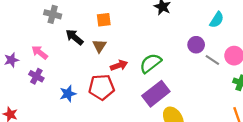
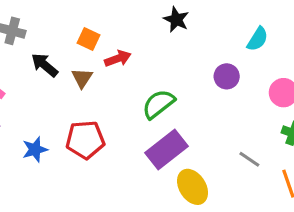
orange square: (104, 20) -> (89, 39), turned 32
gray line: (212, 60) -> (249, 159), moved
red arrow: (119, 65) -> (118, 59), moved

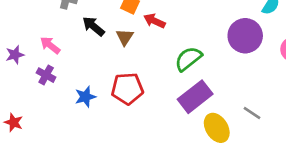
red arrow: (118, 59) -> (154, 21), turned -135
purple circle: (227, 76) -> (245, 36), size x1.6
gray line: (249, 159) -> (252, 113), moved

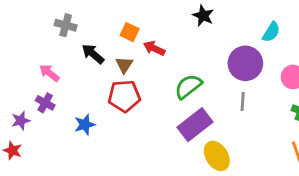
purple star: (15, 55) -> (21, 121), moved
red pentagon: (127, 89) -> (124, 96), moved
gray line: (252, 113) -> (243, 101), moved, turned 60

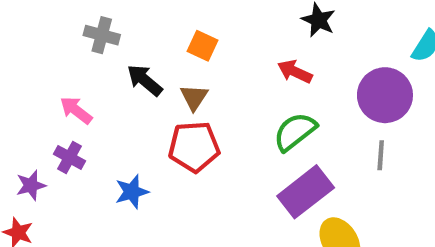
red arrow: (154, 48) -> (295, 72), moved

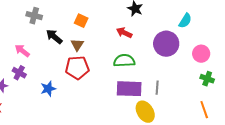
green semicircle: (295, 132) -> (124, 61), turned 35
gray line: (381, 155) -> (157, 88), moved
purple rectangle: (306, 192) -> (129, 89), turned 40

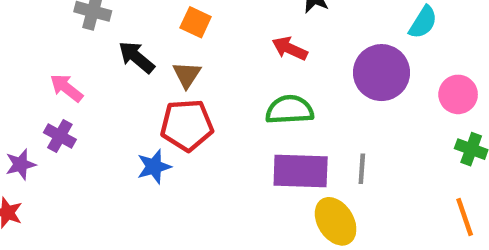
blue star: (48, 89) -> (154, 167), moved

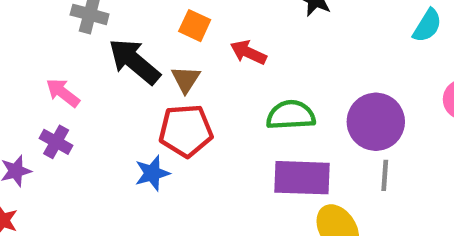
red arrow: (290, 48) -> (248, 52), moved
black arrow: (136, 57) -> (134, 61), size x1.4
purple circle: (381, 73) -> (376, 122), moved
gray line: (362, 169) -> (385, 175), moved

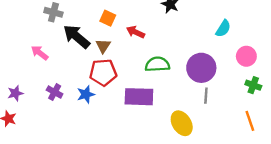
cyan semicircle: (427, 26) -> (223, 29), moved
purple cross: (56, 142) -> (55, 92), moved
purple rectangle: (302, 178) -> (139, 97), moved

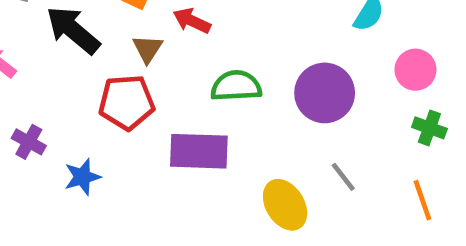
brown triangle: (103, 46) -> (148, 49), moved
blue star: (86, 94) -> (82, 177), moved
gray line: (206, 96) -> (343, 177), moved, turned -42

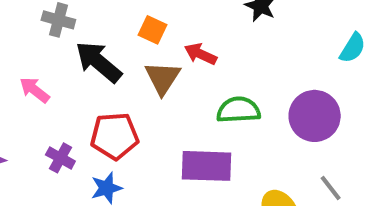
brown triangle: (148, 49) -> (162, 78), size x1.4
red pentagon: (127, 102) -> (114, 136), moved

